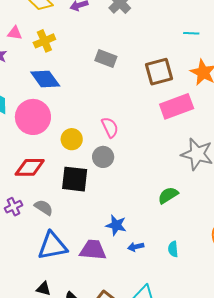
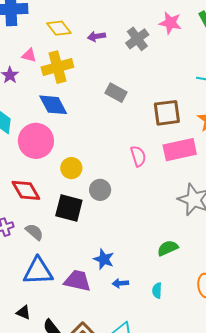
yellow cross: (44, 41) -> (57, 67), size x1.4
pink semicircle: (110, 127) -> (138, 156), moved
red diamond: (30, 167) -> (26, 190), turned 52
green semicircle: (168, 195) -> (168, 248), moved

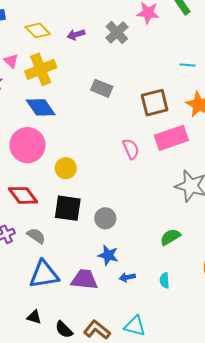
pink triangle: (29, 55) -> (11, 61), turned 35
gray circle: (100, 190) -> (105, 218), moved

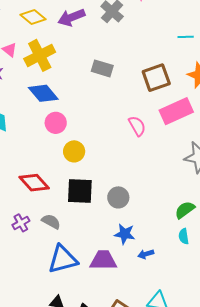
purple arrow: (76, 35) -> (71, 17), size x1.5
pink circle: (28, 145) -> (56, 123), moved, size x0.6
cyan semicircle: (165, 280) -> (184, 236), moved

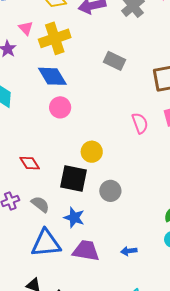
yellow circle: (74, 151) -> (92, 152), moved
red diamond: (34, 183) -> (30, 163), size x0.7
blue star: (125, 234) -> (74, 218), moved

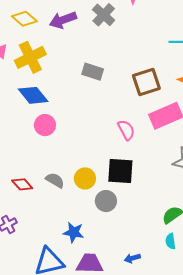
yellow circle: (92, 152) -> (85, 178), moved
black square: (73, 179) -> (120, 171), moved
gray semicircle: (40, 204) -> (55, 180), moved

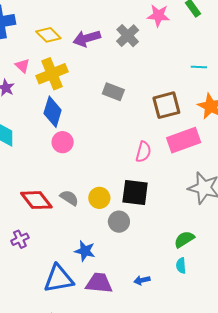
blue diamond: (33, 95) -> (53, 112), turned 52
pink semicircle: (126, 130) -> (143, 152), turned 40
red diamond: (22, 184) -> (36, 200), size x1.5

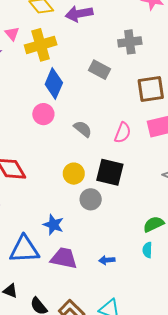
gray cross: (128, 36) -> (130, 42), moved, turned 30
blue diamond: (53, 112) -> (54, 84), moved
gray semicircle: (69, 198) -> (83, 129), moved

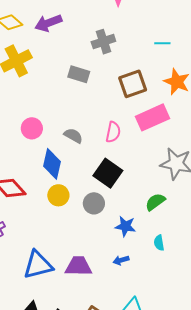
blue diamond: (54, 84) -> (52, 164), moved
black square: (110, 172) -> (108, 173), turned 32
yellow circle: (74, 174) -> (58, 195), moved
green semicircle: (154, 224) -> (155, 202), moved
blue star: (53, 225) -> (125, 226), moved

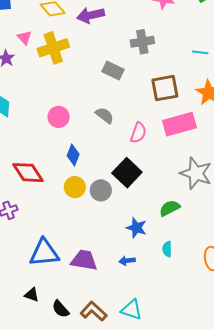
gray semicircle: (73, 136) -> (105, 115), moved
blue diamond: (52, 164) -> (73, 155), size x0.7
gray circle: (94, 203) -> (101, 190), moved

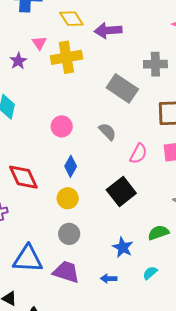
gray rectangle: (113, 70) -> (122, 88), size x1.4
gray circle: (101, 190) -> (69, 234), moved
cyan semicircle: (167, 249) -> (150, 273), turned 42

